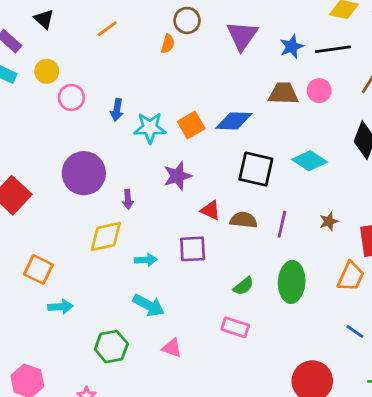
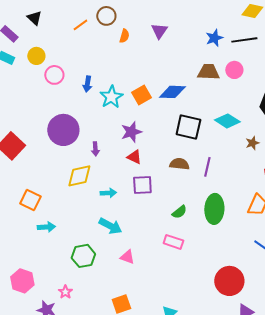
brown circle: (187, 20) -> (106, 16), moved
purple triangle: (242, 36) -> (159, 31), moved, size x0.7
cyan star: (150, 128) -> (111, 97), turned -30
red triangle: (210, 210) -> (134, 157), moved
brown star: (329, 221) -> (252, 143), moved

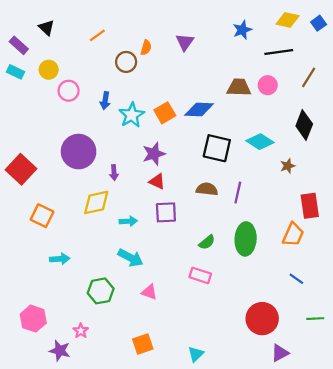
brown circle: (106, 16) -> (126, 62), moved
blue star: (214, 38) -> (242, 30), moved
orange square: (30, 200) -> (42, 216), moved

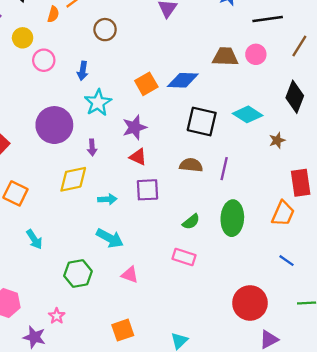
orange semicircle: (146, 48) -> (53, 14), moved
cyan star: (132, 115) -> (98, 103), moved
cyan arrow: (60, 259) -> (34, 239), turned 60

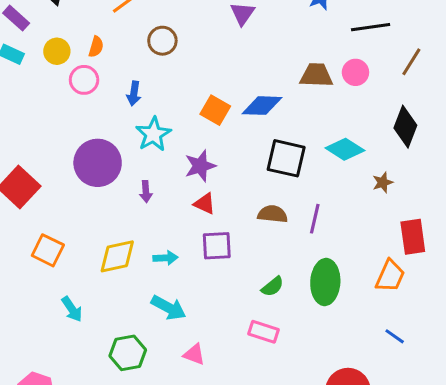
orange semicircle: (53, 14) -> (96, 47), moved
orange square: (146, 84) -> (215, 110), turned -30
yellow diamond: (73, 179) -> (117, 256), moved

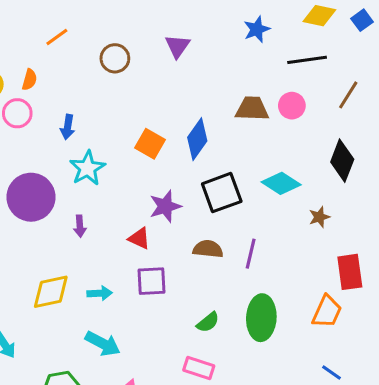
brown circle: (162, 41) -> (115, 58), moved
blue diamond: (262, 106) -> (197, 139), turned -57
black square: (286, 158) -> (222, 193), turned -33
purple star: (200, 166) -> (165, 206), moved

